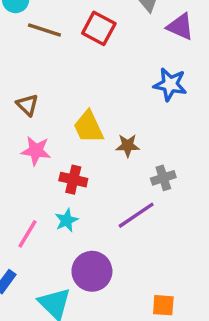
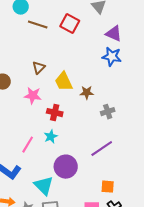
purple triangle: (180, 27) -> (114, 34), moved
brown triangle: (27, 105) -> (39, 68), moved, turned 32
purple line: (136, 215) -> (102, 149), moved

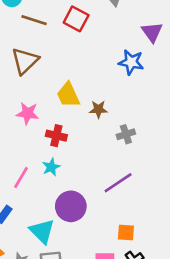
purple triangle: (114, 34) -> (152, 32), moved, turned 30
brown triangle: (39, 68) -> (25, 61), moved, size x1.6

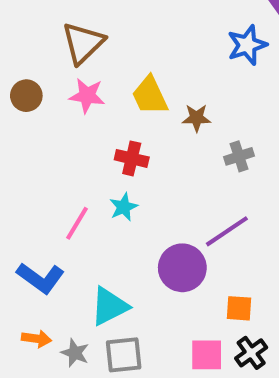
blue star: (131, 62) -> (247, 45), turned -30
pink star: (28, 113) -> (87, 96), moved
purple circle: (71, 206) -> (182, 268), moved
cyan triangle: (42, 231) -> (109, 306), turned 48

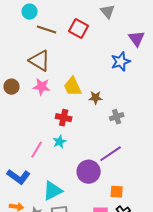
brown triangle: (83, 43) -> (40, 61), turned -45

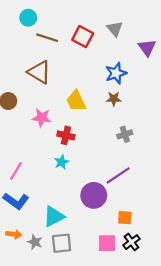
gray triangle: (108, 12) -> (115, 29), moved
blue star: (121, 62) -> (116, 73), moved
pink star: (42, 87) -> (42, 118), moved
brown star: (96, 98) -> (114, 99), moved
pink line: (37, 150) -> (16, 171), moved

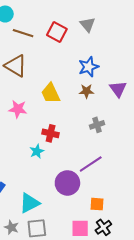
purple triangle: (147, 48) -> (118, 89), moved
red cross: (66, 135) -> (51, 133), moved

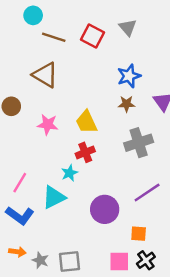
yellow trapezoid: (51, 93) -> (86, 122), moved
gray cross: (97, 125) -> (139, 143), size x1.6
red cross: (51, 133) -> (85, 152), turned -35
purple line: (91, 164) -> (147, 192), moved
cyan triangle: (29, 203) -> (54, 197), moved

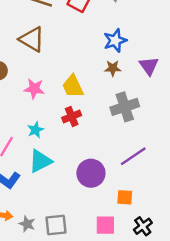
cyan star: (69, 173) -> (35, 130), moved
black cross: (146, 260) -> (143, 226), moved

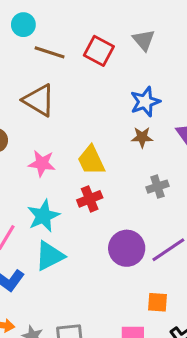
gray cross: (125, 107) -> (158, 187), size x0.6
cyan star: (35, 130) -> (43, 216), size x1.5
purple circle: (91, 173) -> (127, 248), moved

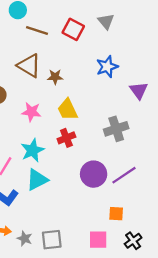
brown star: (142, 137) -> (55, 77), moved
gray cross: (158, 187) -> (116, 129), size x1.5

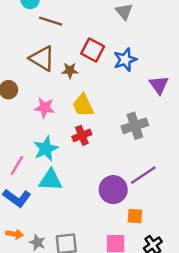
red square: (73, 29) -> (93, 50), moved
purple circle: (94, 174) -> (113, 190), moved
cyan triangle: (37, 180) -> (51, 180), turned 30

